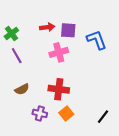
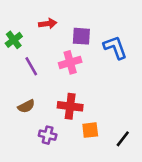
red arrow: (47, 27) -> (48, 24), moved
purple line: (17, 56) -> (31, 66), moved
orange square: (66, 113) -> (90, 130), moved, turned 32

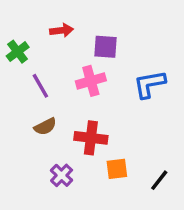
blue L-shape: (115, 47) -> (149, 84), moved, turned -80
brown semicircle: (26, 106) -> (45, 126), moved
purple cross: (48, 135) -> (62, 175), turned 30

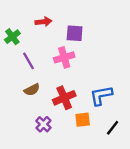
blue L-shape: (149, 84) -> (101, 95), moved
red cross: (91, 138) -> (64, 98), turned -30

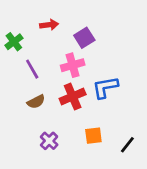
purple square: (75, 33) -> (84, 38), turned -36
blue L-shape: (101, 95) -> (105, 87), moved
red cross: (64, 98) -> (73, 96), moved

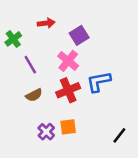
pink cross: (73, 65) -> (68, 61), turned -35
orange square: (93, 136) -> (68, 127), moved

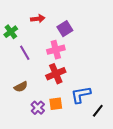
pink cross: (68, 61) -> (56, 50), turned 36
blue L-shape: (99, 82) -> (81, 95), moved
brown semicircle: (34, 95) -> (21, 87), moved

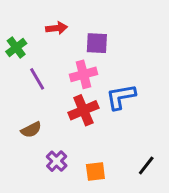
purple square: (65, 29) -> (97, 43), turned 35
blue L-shape: (81, 95) -> (121, 97), moved
orange square: (56, 104) -> (95, 172), moved

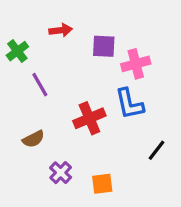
pink cross: (83, 74) -> (136, 64), moved
blue L-shape: (121, 97) -> (129, 104), turned -92
black line: (146, 166) -> (157, 150), moved

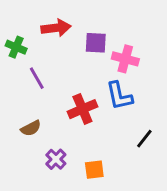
red arrow: (61, 30) -> (56, 28), size x1.4
green cross: (17, 51) -> (16, 47), turned -30
pink cross: (136, 64) -> (125, 59), turned 30

